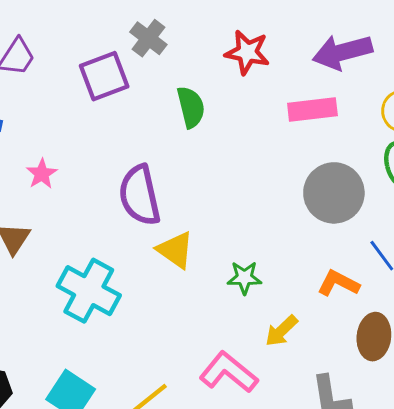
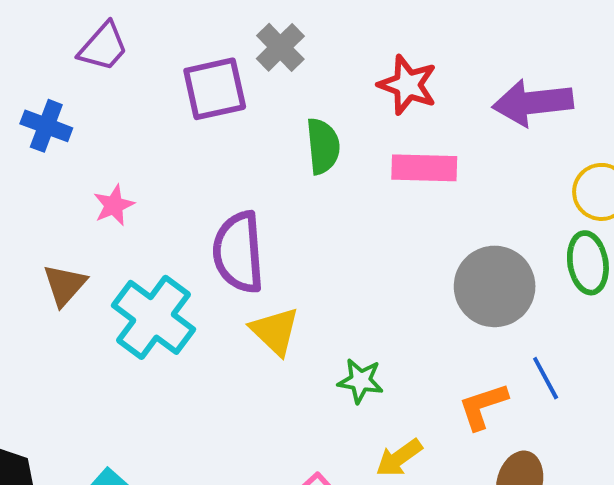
pink rectangle: (312, 110) -> (424, 168), moved
orange L-shape: (338, 283) -> (483, 406), turned -54
cyan cross: (89, 291) -> (153, 317), moved

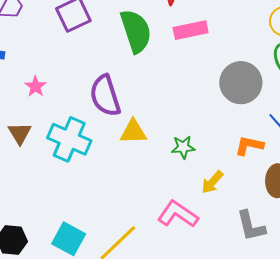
green semicircle: (323, 146) -> (136, 31), size x1.5
yellow triangle: (275, 331) -> (133, 132), turned -32
orange L-shape: (483, 406) -> (249, 146), turned 44

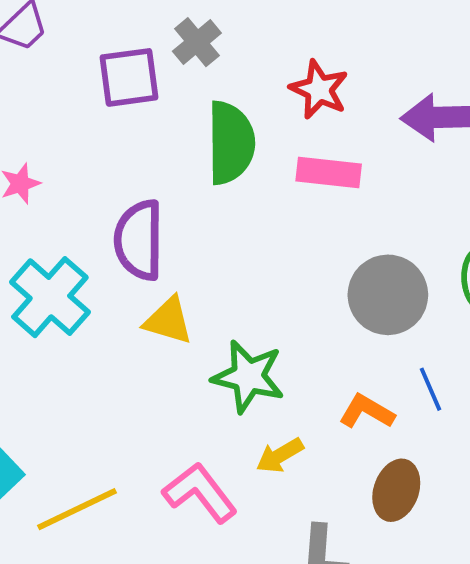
green star: (183, 147) -> (248, 376), size x1.6

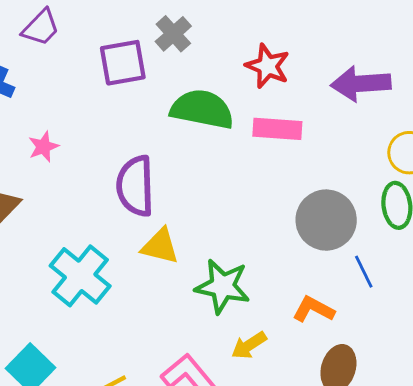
green semicircle: (231, 143) -> (202, 109), turned -76
cyan cross: (50, 297) -> (80, 276), moved
blue line: (430, 389) -> (364, 272), moved

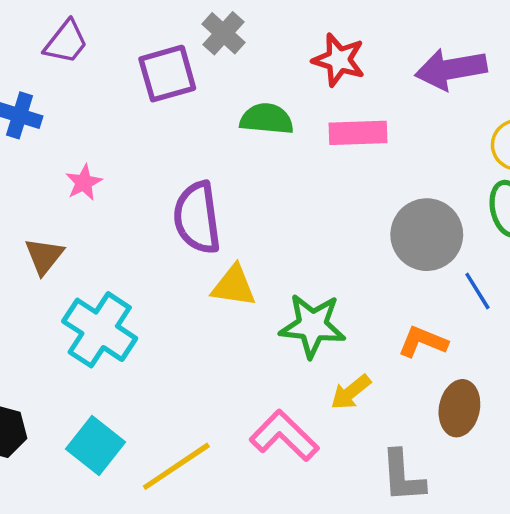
green semicircle: (202, 109) -> (267, 119), size x0.7
cyan cross: (80, 276) -> (100, 330), moved

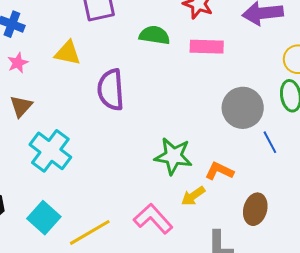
pink star: (84, 182) -> (18, 63), moved
yellow triangle: (234, 286) -> (68, 53), moved
orange L-shape: (423, 342) -> (219, 171), moved

